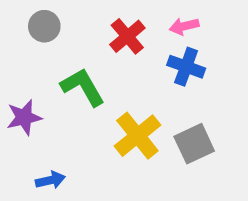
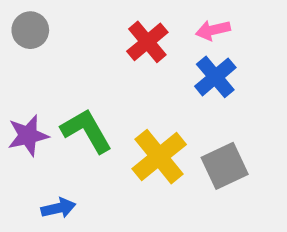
gray circle: (44, 26) -> (30, 30), moved
blue cross: (186, 67) -> (215, 77), turned 30
green L-shape: (83, 87) -> (86, 131), moved

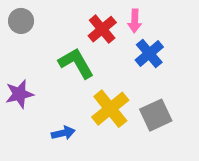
pink arrow: (213, 30) -> (135, 21), moved, turned -75
green L-shape: (86, 131) -> (76, 63), moved
blue arrow: (58, 208) -> (63, 133), moved

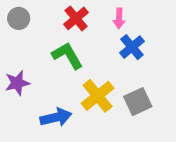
red cross: (102, 29) -> (76, 18), moved
blue arrow: (63, 133) -> (56, 117), size x1.5

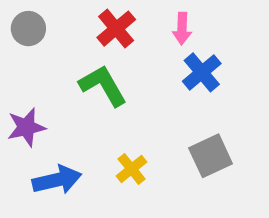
yellow cross: (98, 96) -> (132, 169), moved, size x0.6
blue arrow: (56, 117) -> (57, 180), moved

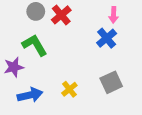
gray circle: (28, 29) -> (36, 11), moved
pink arrow: (182, 29) -> (114, 15), moved
green L-shape: (103, 86) -> (35, 45), moved

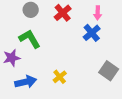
red cross: (61, 15) -> (63, 13), moved
gray square: (111, 82) -> (109, 71), moved, turned -30

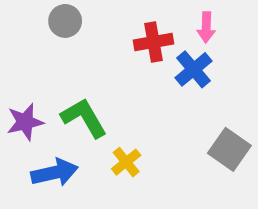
red cross: (63, 13) -> (154, 42), moved, turned 30
green L-shape: (30, 39) -> (84, 118), moved

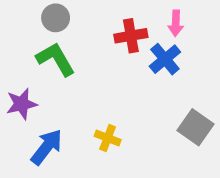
green L-shape: (84, 118) -> (56, 59), moved
yellow cross: (126, 162) -> (108, 138), turned -30
blue arrow: (55, 173) -> (47, 147), turned -39

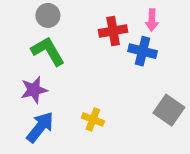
blue cross: (165, 59) -> (143, 51), turned -36
purple star: (22, 104) -> (34, 90), moved

